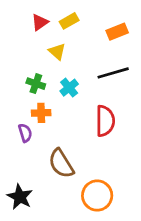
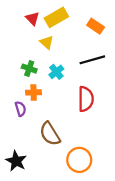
yellow rectangle: (69, 21) -> (56, 17), size x1.5
red triangle: (40, 22) -> (32, 18), turned -40
orange rectangle: (117, 32) -> (96, 26), turned 56

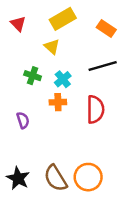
red triangle: (32, 18) -> (18, 24), moved
orange cross: (34, 92) -> (58, 102), moved
brown semicircle: (50, 134) -> (56, 178), moved

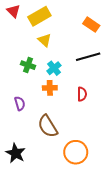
yellow rectangle: (63, 19) -> (39, 16), moved
red triangle: (18, 24) -> (13, 11), moved
red semicircle: (95, 109) -> (82, 94), size x0.6
brown semicircle: (56, 178) -> (48, 126), moved

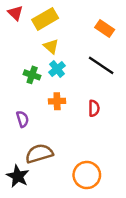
black line: (88, 57) -> (101, 65), turned 50
cyan cross: (54, 68) -> (57, 69), moved
brown semicircle: (48, 126) -> (39, 154), moved, turned 105

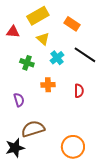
red triangle: (15, 13) -> (13, 32), moved, turned -40
orange rectangle: (105, 28) -> (72, 24), moved
cyan cross: (57, 69) -> (57, 58), moved
black star: (18, 176) -> (15, 148), turned 30

